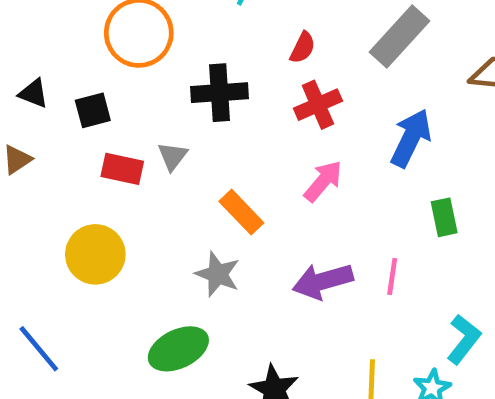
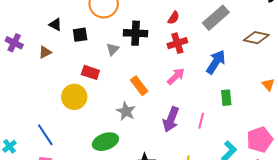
gray triangle: (173, 156) -> (113, 49), moved
red rectangle: (122, 169) -> (90, 72), moved
purple arrow: (323, 281) -> (171, 119), turned -60

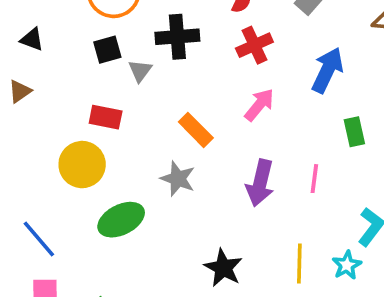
black square: (80, 35) -> (107, 50), moved
green ellipse: (105, 142) -> (121, 220), moved

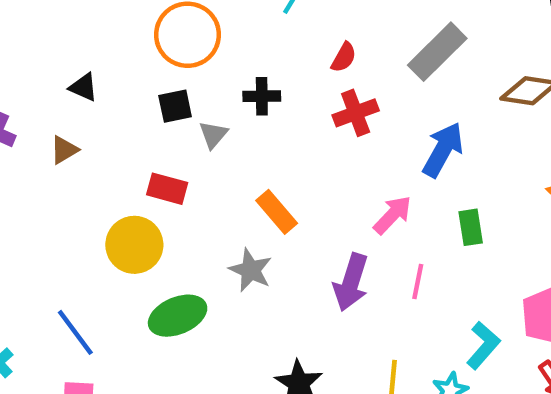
black cross: (177, 37) -> (262, 96), size x0.7
pink arrow: (259, 105) -> (392, 215), moved

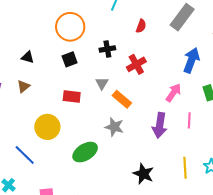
red cross: (356, 113) -> (136, 64), moved
gray triangle: (213, 135) -> (102, 83), moved
yellow circle: (134, 245) -> (47, 127), moved
blue line: (75, 332) -> (25, 155), moved

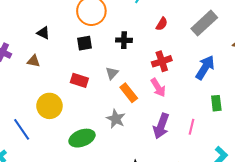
red cross: (136, 64) -> (162, 61), moved
brown triangle: (23, 86) -> (33, 61), turned 40
pink arrow: (173, 93) -> (158, 88), moved, turned 102

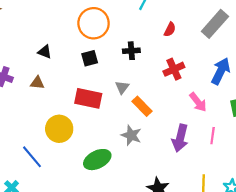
red rectangle: (79, 80) -> (88, 98), size x1.4
pink arrow: (158, 88) -> (198, 102), moved

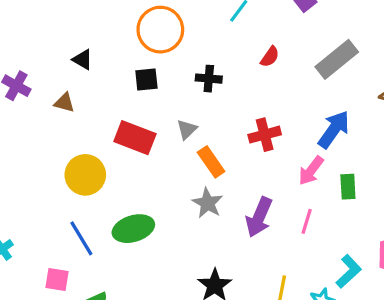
red cross: (174, 69) -> (265, 135), moved
pink arrow: (198, 102) -> (311, 171), moved, turned 66
gray star: (131, 135) -> (207, 203), moved
blue line: (32, 157) -> (81, 238), moved

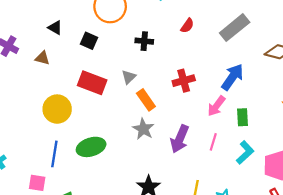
black square: (146, 79) -> (89, 41), moved, turned 30
blue line: (81, 238) -> (54, 154), turned 40
cyan L-shape: (349, 271) -> (245, 153), moved

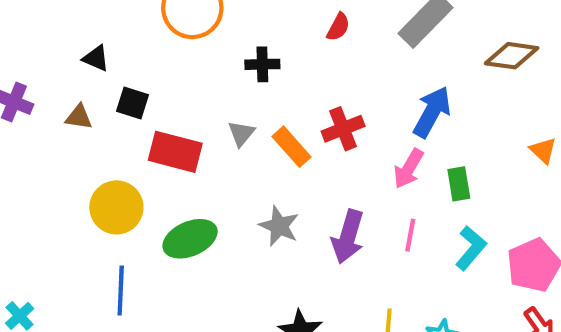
black square: (89, 41) -> (132, 103), moved
orange rectangle: (146, 100) -> (292, 147), moved
green ellipse: (91, 147) -> (190, 239), moved

